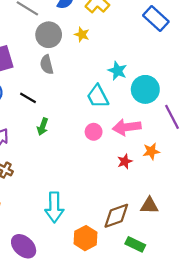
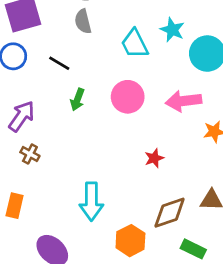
cyan trapezoid: (98, 96) -> (135, 44), moved
pink circle: (94, 132) -> (128, 97), moved, size x1.5
red star: (125, 161) -> (154, 158), moved

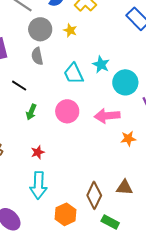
red star: (154, 158) -> (38, 152), moved
brown diamond: (170, 213) -> (94, 195), turned -48

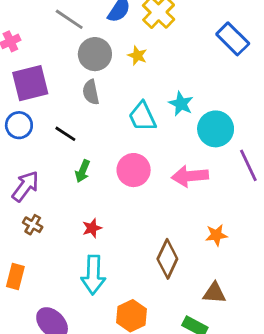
orange star: (128, 139) -> (216, 235), moved
brown triangle: (124, 187) -> (214, 293), moved
brown diamond: (94, 195) -> (167, 259), moved

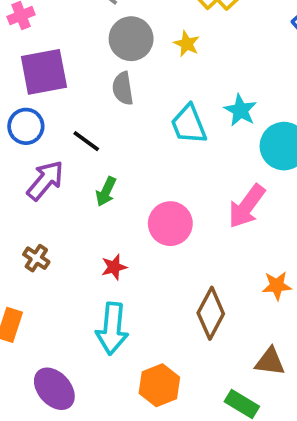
pink circle: (134, 170) -> (170, 224), moved
pink arrow: (190, 176) -> (247, 206), turned -52
purple arrow: (25, 186) -> (45, 180), moved

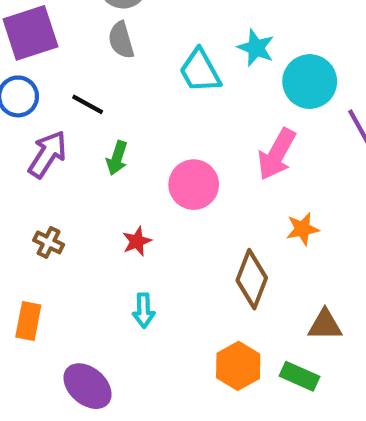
orange star: (277, 286) -> (303, 229), moved
cyan arrow: (112, 329) -> (144, 310), size x0.6
orange hexagon: (159, 385) -> (238, 366), moved

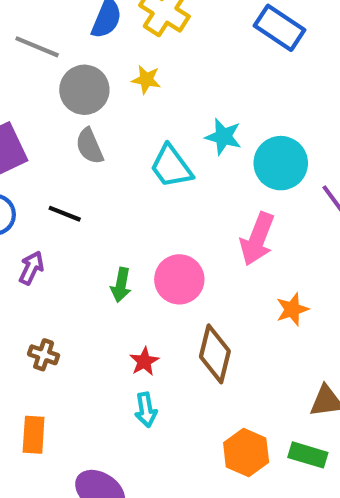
purple arrow: (47, 154) -> (31, 268), size x0.7
green arrow: (117, 158) -> (121, 285), moved
red star: (137, 241) -> (144, 361), moved
brown diamond: (252, 279) -> (215, 354), moved

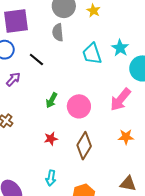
cyan arrow: (146, 410) -> (51, 178), moved

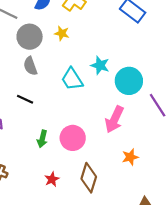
black line: (36, 60) -> (25, 99), moved

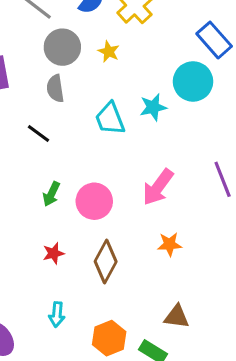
cyan star: (100, 65) -> (153, 107), turned 30
cyan circle: (129, 81) -> (193, 81), moved

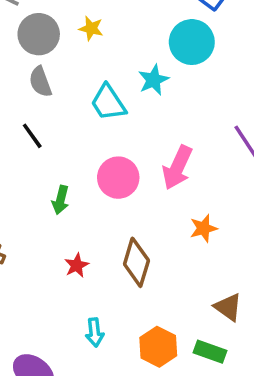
black line: (38, 134) -> (32, 136), turned 30
pink circle: (94, 201) -> (118, 178), moved
brown triangle: (177, 317) -> (228, 307), turned 40

